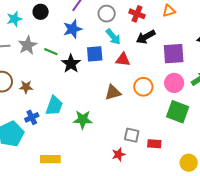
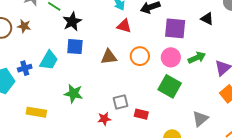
blue square: (95, 54) -> (75, 47), moved
brown star: (26, 87) -> (24, 26), moved
green star: (83, 120) -> (74, 94), moved
gray square: (132, 135) -> (120, 102), turned -35

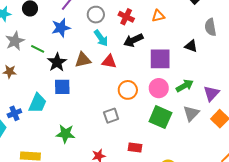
brown triangle: (109, 57) -> (83, 60), moved
gray square: (120, 102) -> (111, 116), moved
gray triangle: (200, 119) -> (191, 113), moved

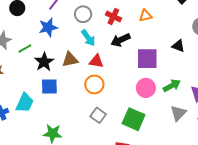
green line: (38, 49) -> (25, 49), turned -56
orange circle: (128, 90) -> (94, 84), moved
gray square: (111, 116) -> (98, 115), turned -35
green square: (160, 117) -> (134, 119), moved

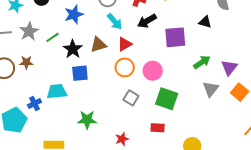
red triangle: (96, 61) -> (125, 44), turned -35
pink circle: (146, 88) -> (153, 71), moved
cyan trapezoid: (25, 103) -> (57, 91), turned -115

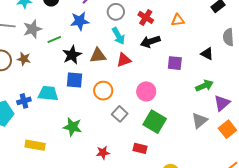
purple square: (175, 37) -> (175, 63), size x0.7
green arrow: (202, 62) -> (204, 86), moved
orange circle: (125, 67) -> (103, 91), moved

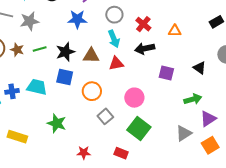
green line: (54, 40) -> (40, 49), moved

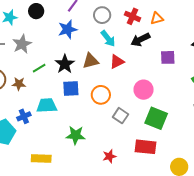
orange triangle: (175, 31) -> (157, 18), moved
brown star: (17, 50) -> (19, 84), moved
red rectangle: (121, 153) -> (145, 147), size x1.5

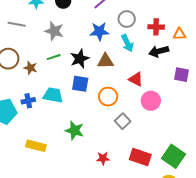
red cross: (132, 16) -> (156, 27), turned -35
blue star: (68, 29) -> (99, 31), moved
gray star: (22, 44) -> (54, 31), moved, turned 30
red triangle: (117, 62) -> (136, 79), moved, turned 42
green square: (156, 118) -> (174, 156), moved

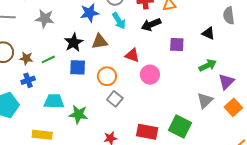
green line: (54, 57) -> (48, 59), moved
cyan trapezoid: (53, 95) -> (54, 101), moved
blue cross: (28, 101) -> (28, 80), moved
gray square: (123, 121) -> (115, 99), moved

